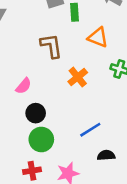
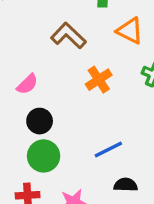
brown L-shape: (51, 46) -> (68, 36), turned -44

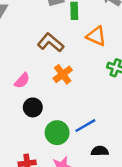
orange cross: (99, 80) -> (63, 74), moved
green circle: (44, 156) -> (57, 133), moved

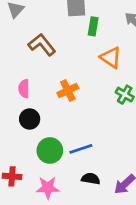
brown L-shape: (51, 43) -> (42, 45), moved
pink semicircle: (22, 81) -> (24, 89), turned 126

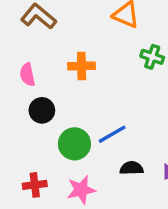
orange cross: (68, 91) -> (82, 66), turned 36

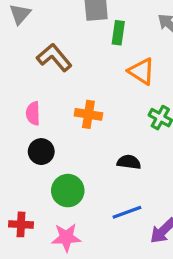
blue line: (112, 134) -> (127, 212), moved
black semicircle: (131, 168) -> (129, 162), moved

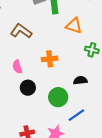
green circle: (68, 191) -> (58, 97), moved
blue line: (127, 212) -> (76, 115), moved

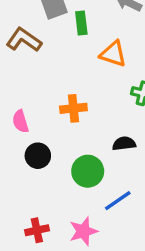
brown L-shape: (21, 31) -> (24, 40), moved

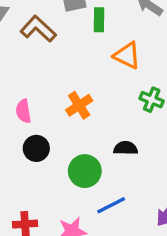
orange cross: (73, 108) -> (79, 105), turned -35

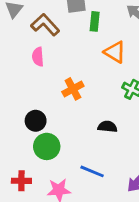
pink semicircle: (23, 111) -> (38, 57), moved
green circle: (85, 171) -> (47, 146), moved
blue line: (111, 205) -> (92, 171), turned 45

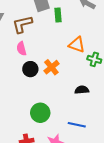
brown L-shape: (45, 25) -> (22, 24), turned -50
orange triangle: (115, 52) -> (77, 45), moved
black circle: (36, 121) -> (30, 69), moved

